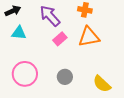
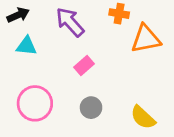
orange triangle: (89, 37) -> (146, 39), moved
pink rectangle: (60, 39) -> (84, 66), moved

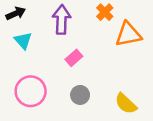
orange cross: (119, 14) -> (105, 12), turned 35
purple arrow: (70, 22) -> (62, 20), turned 44
cyan triangle: (26, 46) -> (23, 41), turned 42

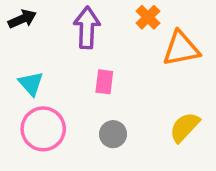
cyan triangle: (23, 41) -> (31, 84), moved
pink rectangle: (74, 58) -> (104, 82), turned -42
yellow semicircle: (126, 104) -> (185, 127), moved, turned 90

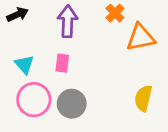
pink rectangle: (104, 82) -> (62, 63), moved
yellow semicircle: (185, 127) -> (143, 98), turned -30
gray circle: (113, 134) -> (72, 104), moved, size x1.4

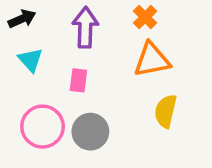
orange triangle: (141, 37) -> (152, 60), moved
cyan triangle: (24, 64) -> (31, 60), moved
yellow semicircle: (143, 98) -> (166, 111), moved

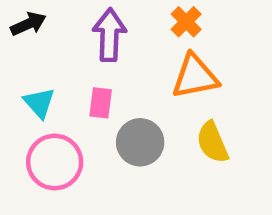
cyan triangle: (31, 60) -> (39, 103), moved
yellow semicircle: (166, 111) -> (212, 142), turned -36
gray circle: (90, 132) -> (140, 142), moved

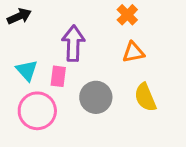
purple arrow: (109, 35) -> (73, 43), moved
orange triangle: (195, 77) -> (133, 52), size x0.7
pink rectangle: (101, 103) -> (58, 76), moved

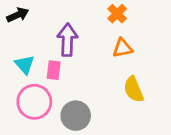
gray circle: (96, 97) -> (76, 116), moved

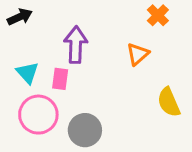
orange cross: (117, 14) -> (158, 15), moved
orange triangle: (123, 48) -> (138, 54), turned -30
yellow semicircle: (134, 89) -> (169, 102), moved

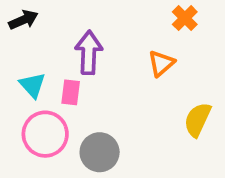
yellow semicircle: (169, 102) -> (197, 120), turned 48

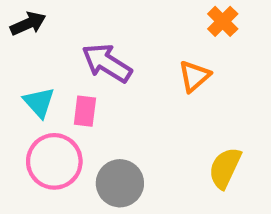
purple arrow: (89, 53) -> (107, 63), turned -60
yellow semicircle: (197, 120) -> (225, 168), moved

